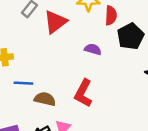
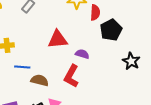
red triangle: (55, 22) -> (58, 39), moved, turned 30
purple semicircle: (93, 49) -> (82, 54), moved

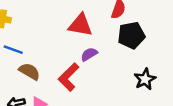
red triangle: (58, 39) -> (80, 25), moved
purple semicircle: (82, 54) -> (89, 54), turned -64

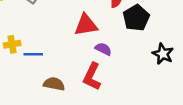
blue line: (13, 50) -> (33, 54), moved
purple semicircle: (89, 54) -> (103, 49), turned 77

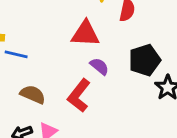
black pentagon: (136, 18) -> (145, 60), moved

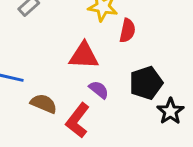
brown semicircle: (33, 94) -> (44, 104), moved

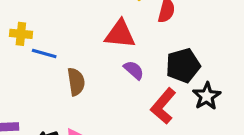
brown semicircle: (44, 104) -> (76, 82), turned 56
red L-shape: (78, 120) -> (163, 106), moved

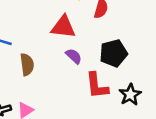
black star: (207, 96) -> (130, 95), moved
red L-shape: (163, 106) -> (97, 86), turned -48

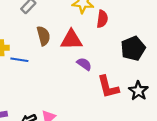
black pentagon: (113, 53) -> (133, 48), moved
brown semicircle: (27, 65) -> (43, 36), moved

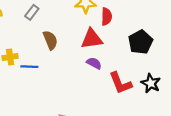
red triangle: (71, 40) -> (92, 39), moved

